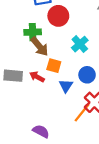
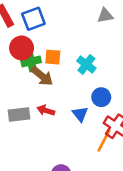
red circle: (58, 16) -> (22, 48), moved
orange square: (54, 66) -> (53, 57), moved

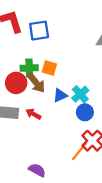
red circle: (22, 48) -> (16, 83), moved
cyan cross: (86, 64) -> (80, 94), moved
blue triangle: (80, 114) -> (60, 95), moved, turned 32

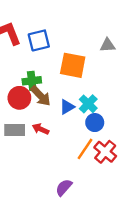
orange square: (49, 68) -> (73, 65), moved, size x1.6
orange line: (79, 151) -> (85, 149), moved
purple semicircle: (37, 170) -> (64, 187), moved, turned -72

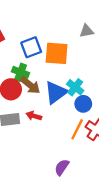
blue square: (39, 40) -> (31, 47), moved
green cross: (32, 81) -> (21, 72), turned 35
blue triangle: (67, 107) -> (56, 92), size x1.6

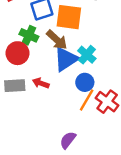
brown arrow: (30, 85) -> (57, 40), moved
blue circle: (83, 104) -> (85, 82), moved

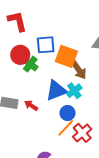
brown arrow: (57, 40) -> (79, 70), moved
red circle: (18, 53) -> (20, 55), moved

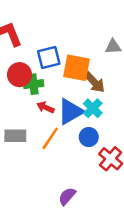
green cross: (30, 64) -> (33, 84), turned -35
red arrow: (31, 106) -> (45, 107), moved
orange line: (66, 128) -> (50, 138), moved

